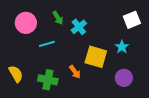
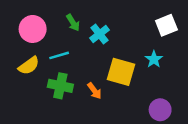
yellow semicircle: (16, 74) -> (29, 66), moved, turned 84
purple circle: (124, 78) -> (160, 110), moved
green cross: (48, 80) -> (60, 86), moved

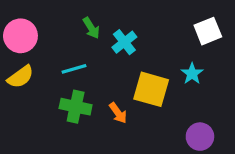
pink circle: (33, 29) -> (20, 36), moved
yellow semicircle: (29, 66) -> (20, 77), moved

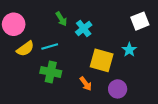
yellow semicircle: (20, 77) -> (25, 49), moved
orange arrow: (118, 113) -> (86, 84), moved
purple circle: (200, 137) -> (118, 89), moved

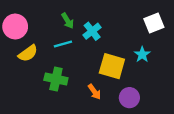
cyan line: (50, 47) -> (63, 44), moved

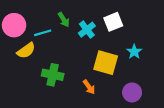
white square: (154, 23) -> (113, 22), moved
cyan line: (63, 44) -> (43, 33), moved
purple circle: (129, 98) -> (132, 92), moved

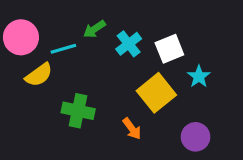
green arrow: (64, 20) -> (94, 29), turned 88
white square: (113, 22) -> (169, 49), moved
yellow square: (106, 63) -> (156, 93), turned 35

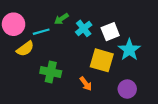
cyan star: (199, 76) -> (129, 50), size x1.5
yellow square: (156, 93) -> (102, 60), turned -35

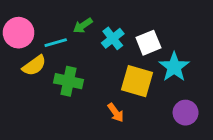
green cross: (51, 72) -> (68, 81), moved
purple circle: (127, 89) -> (186, 113), moved

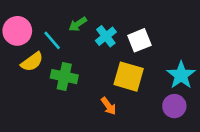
cyan line: (56, 43) -> (52, 40), turned 65
cyan star: (174, 67) -> (181, 75), moved

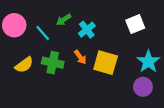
white square: (139, 40) -> (135, 24), moved
yellow semicircle: (32, 62) -> (24, 65), moved
orange arrow: (109, 106) -> (80, 57), moved

